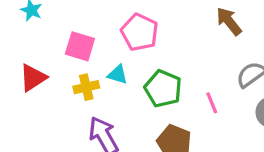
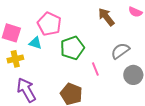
cyan triangle: (118, 75) -> (35, 43), moved
green pentagon: (163, 89) -> (72, 48), moved, turned 30

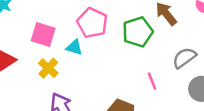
green pentagon: (72, 48) -> (138, 32), moved
yellow cross: (15, 59) -> (48, 68), turned -35

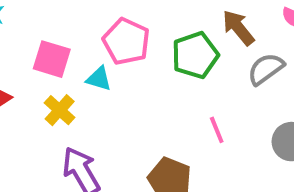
gray semicircle: (184, 58) -> (266, 69), moved

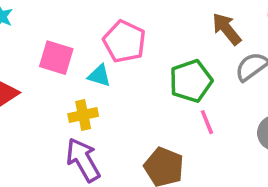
green pentagon: (195, 55) -> (191, 81), moved
yellow cross: (60, 110) -> (83, 115), moved, turned 36

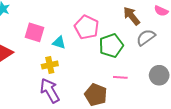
pink pentagon: (124, 41) -> (87, 27), moved
pink line: (207, 122) -> (120, 77), moved, turned -64

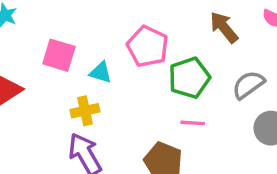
gray semicircle: (146, 37) -> (248, 85), moved
pink line: (120, 77) -> (193, 123), moved

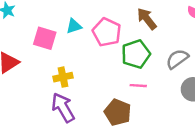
brown arrow: (224, 27) -> (147, 19), moved
cyan triangle: (101, 73) -> (74, 26), moved, turned -35

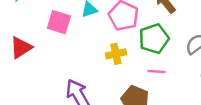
yellow cross: (63, 77) -> (116, 54), moved

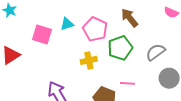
pink line: (156, 72) -> (127, 83), moved

